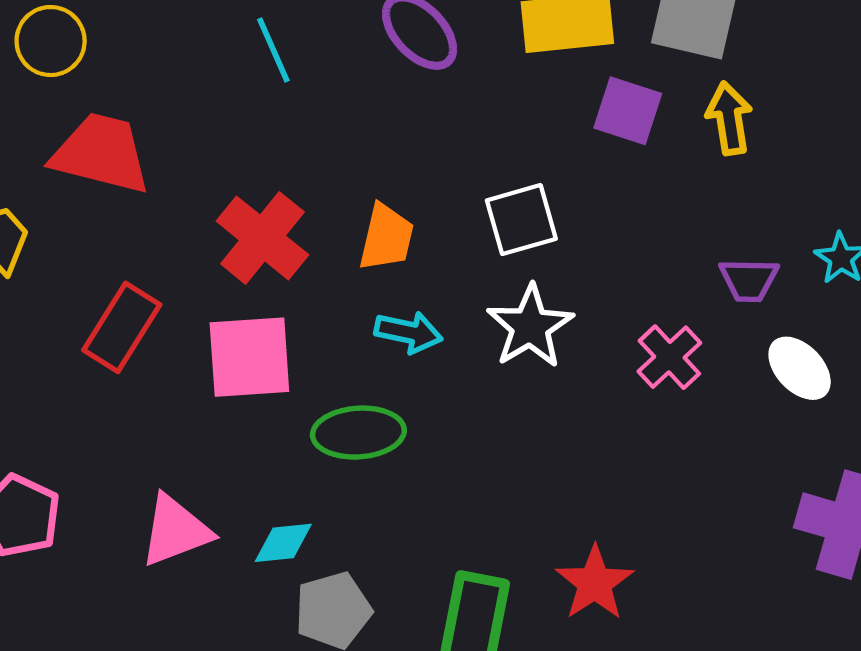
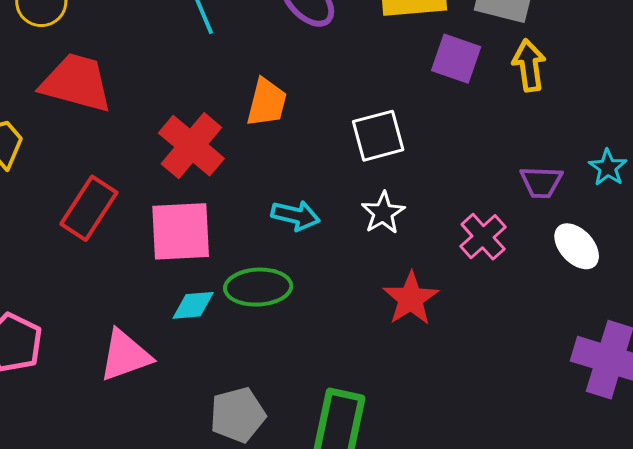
orange trapezoid: (386, 237) -> (267, 103), moved
white star: (530, 326) -> (383, 213), size x0.7
cyan diamond: (283, 543) -> (193, 305), moved
red star: (595, 583) -> (411, 299), moved

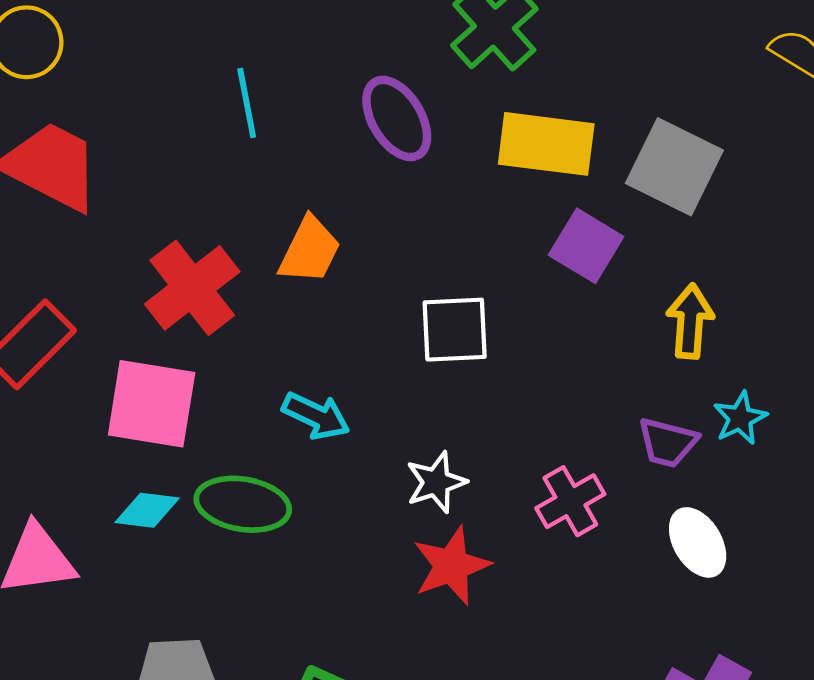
yellow arrow: (529, 65) -> (690, 321), moved
cyan star: (608, 168) -> (740, 418), moved
white star: (383, 213) -> (436, 482), moved

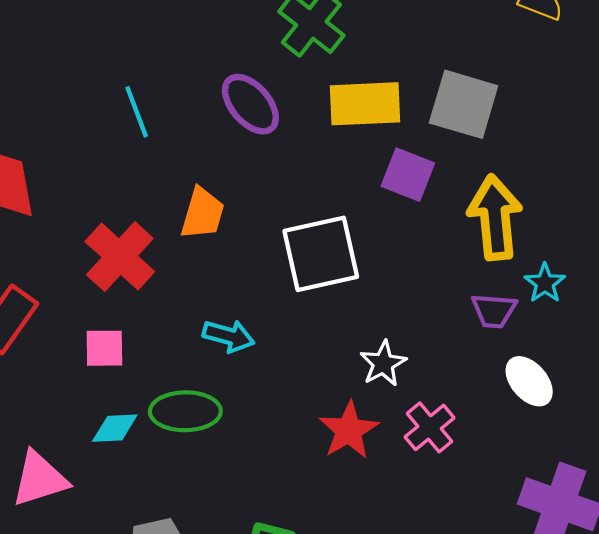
yellow arrow: (690, 321) -> (495, 218), size x1.5
white square: (455, 330) -> (321, 254), size x1.4
pink square: (152, 404) -> (104, 348), size x0.6
white star: (436, 482) -> (383, 364), moved
pink cross: (570, 501) -> (430, 427), moved

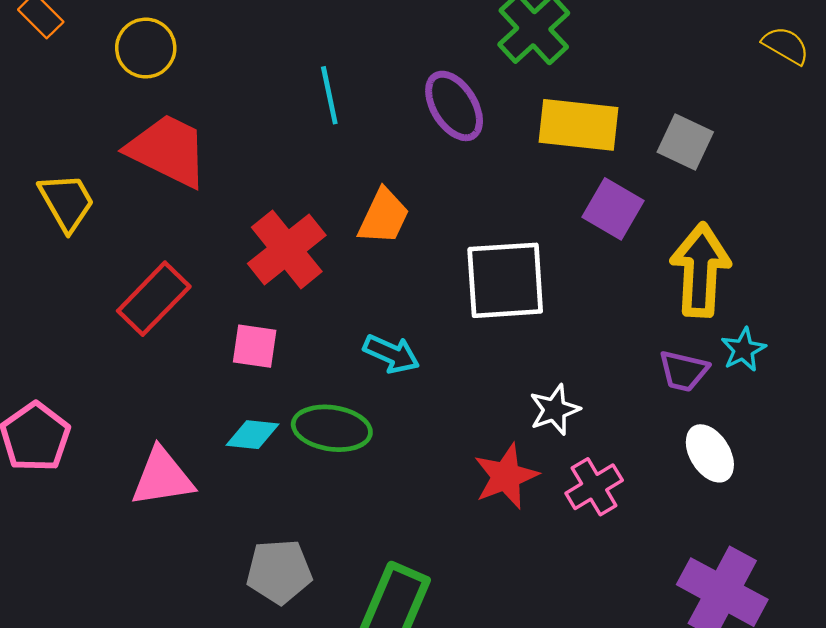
gray square: (464, 104) -> (685, 142), size x0.7

